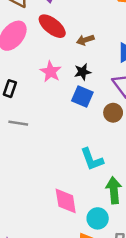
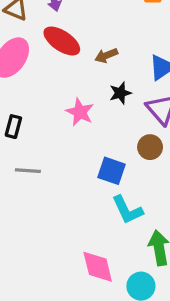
pink star: (51, 72) -> (80, 112), moved
black star: (83, 72) -> (120, 93), moved
blue square: (82, 96) -> (112, 171), moved

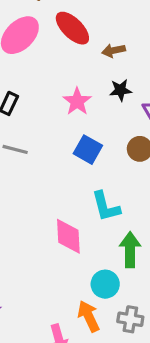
blue square: (112, 171) -> (88, 150), moved
pink diamond: (98, 267) -> (68, 236), moved

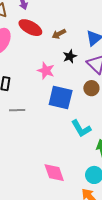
blue square: (88, 150) -> (61, 98), size x1.4
pink diamond: (68, 236) -> (54, 173), moved

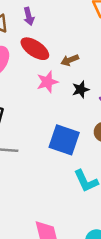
pink star: (46, 71) -> (47, 82), moved, turned 30

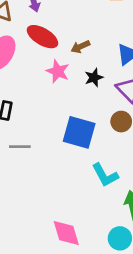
pink star: (47, 82) -> (58, 71), turned -30

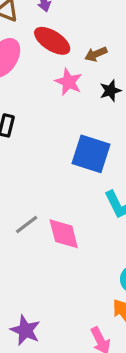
gray line: (20, 147) -> (27, 225), moved, turned -40
pink diamond: (66, 233) -> (64, 234), moved

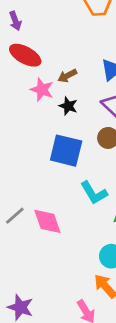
brown arrow: (96, 54) -> (67, 76), moved
black star: (110, 91) -> (68, 106), moved, turned -30

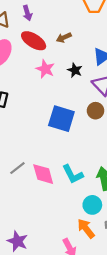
brown arrow: (67, 76) -> (64, 38), moved
black star: (68, 106) -> (75, 70), moved
cyan L-shape: (94, 193) -> (73, 174), moved

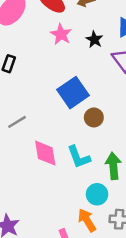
brown circle: (96, 111) -> (94, 117), moved
blue square: (61, 119) -> (73, 93), turned 32
gray line: (17, 168) -> (17, 122), moved

